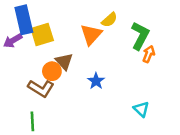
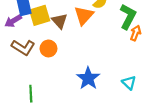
brown triangle: (64, 61) -> (60, 21), moved
blue star: (96, 81) -> (88, 78), moved, size x1.5
brown L-shape: (41, 88) -> (23, 47), moved

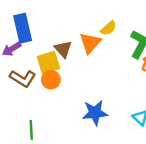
yellow square: (40, 15) -> (48, 63), moved
blue star: (88, 78) -> (95, 113), turned 30

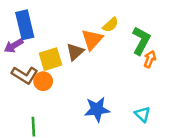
brown triangle: (63, 49) -> (75, 52), moved, turned 30
orange circle: (51, 80) -> (43, 81), moved

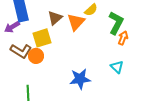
brown triangle: (75, 52) -> (55, 18), moved
cyan triangle: (142, 114) -> (117, 67), moved

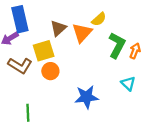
green L-shape: (116, 23) -> (117, 45), moved
orange circle: (36, 56) -> (50, 71), moved

